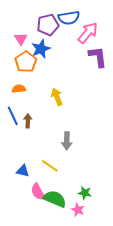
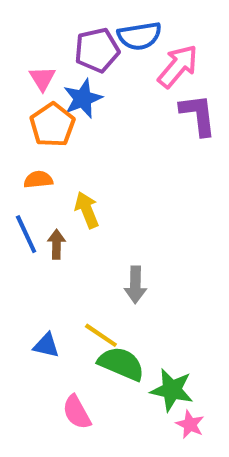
yellow arrow: (57, 97) -> (87, 210), moved
pink semicircle: (38, 192) -> (77, 412), moved
green star: (85, 193) -> (172, 390), size x1.5
green semicircle: (55, 199) -> (121, 364), moved
pink star: (78, 210) -> (190, 424), moved

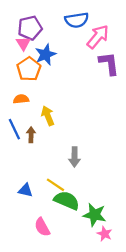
purple pentagon: (97, 50) -> (30, 28), moved

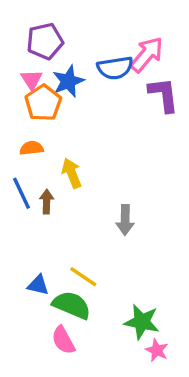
blue semicircle: (77, 20) -> (115, 68), moved
pink triangle: (23, 43) -> (32, 80), moved
gray arrow: (74, 157) -> (125, 220), moved
green semicircle: (67, 200) -> (72, 305), moved

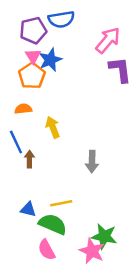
blue semicircle: (115, 68) -> (61, 19), moved
pink triangle: (32, 80) -> (33, 56), moved
brown arrow: (47, 202) -> (29, 159), moved
yellow line: (83, 277) -> (61, 203), turned -45
pink star: (157, 350) -> (92, 251), moved, size x1.5

